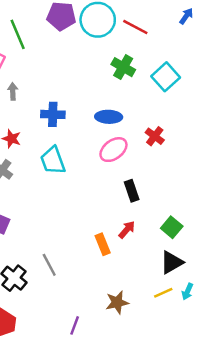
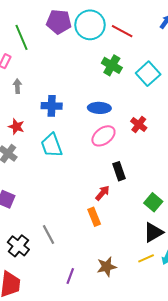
red arrow: (127, 230) -> (102, 193), moved
purple line: (75, 325) -> (70, 276), moved

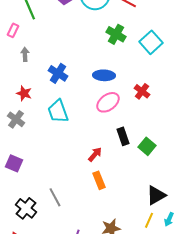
blue cross: (52, 106) -> (58, 73), turned 30
red arrow: (102, 193) -> (95, 154), moved
green square: (153, 202) -> (147, 146), moved
yellow line: (146, 258) -> (149, 220), turned -42

